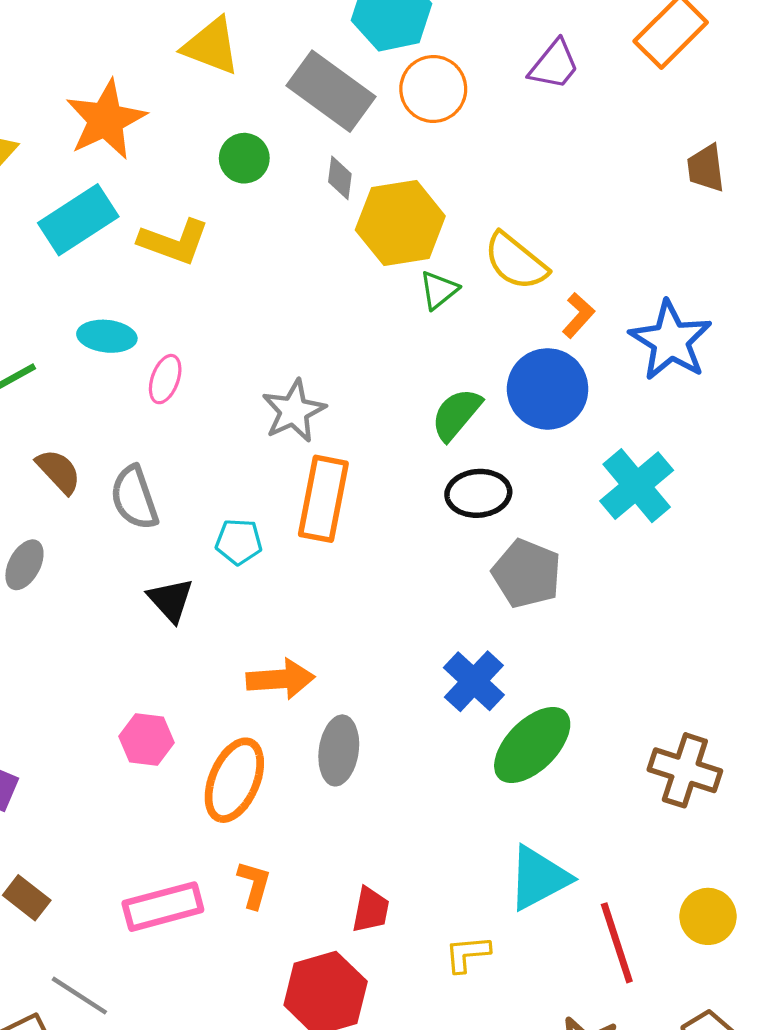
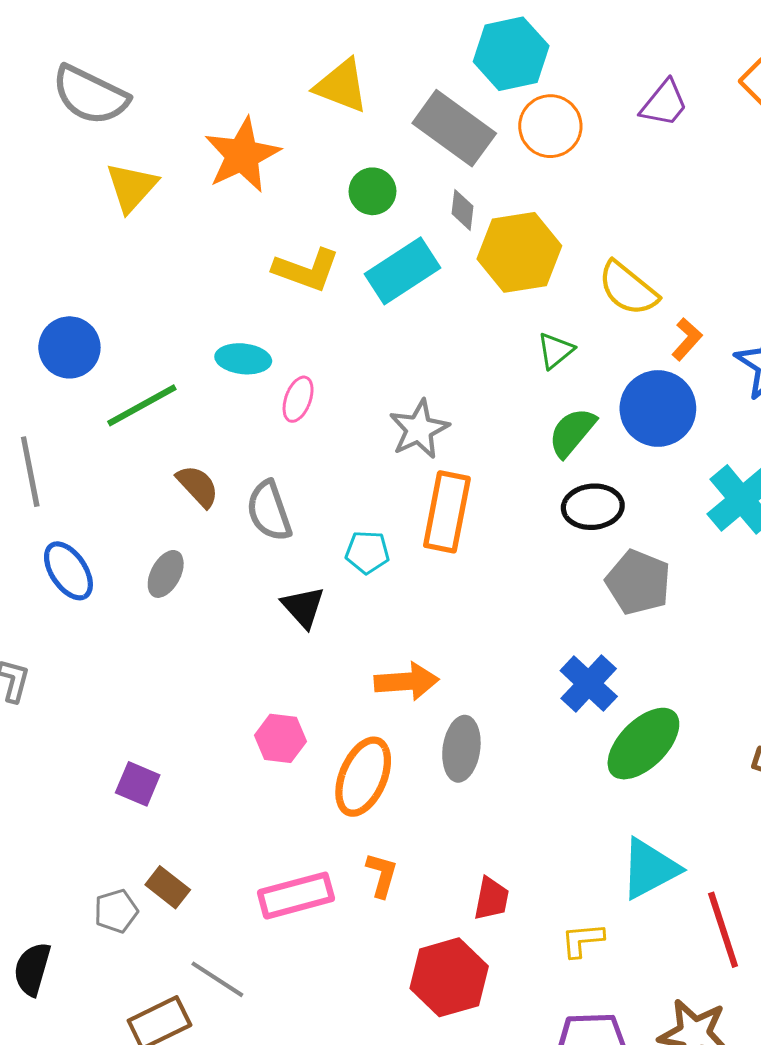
cyan rectangle: (78, 220) -> (402, 271), moved
green triangle: (439, 290) -> (556, 351), moved

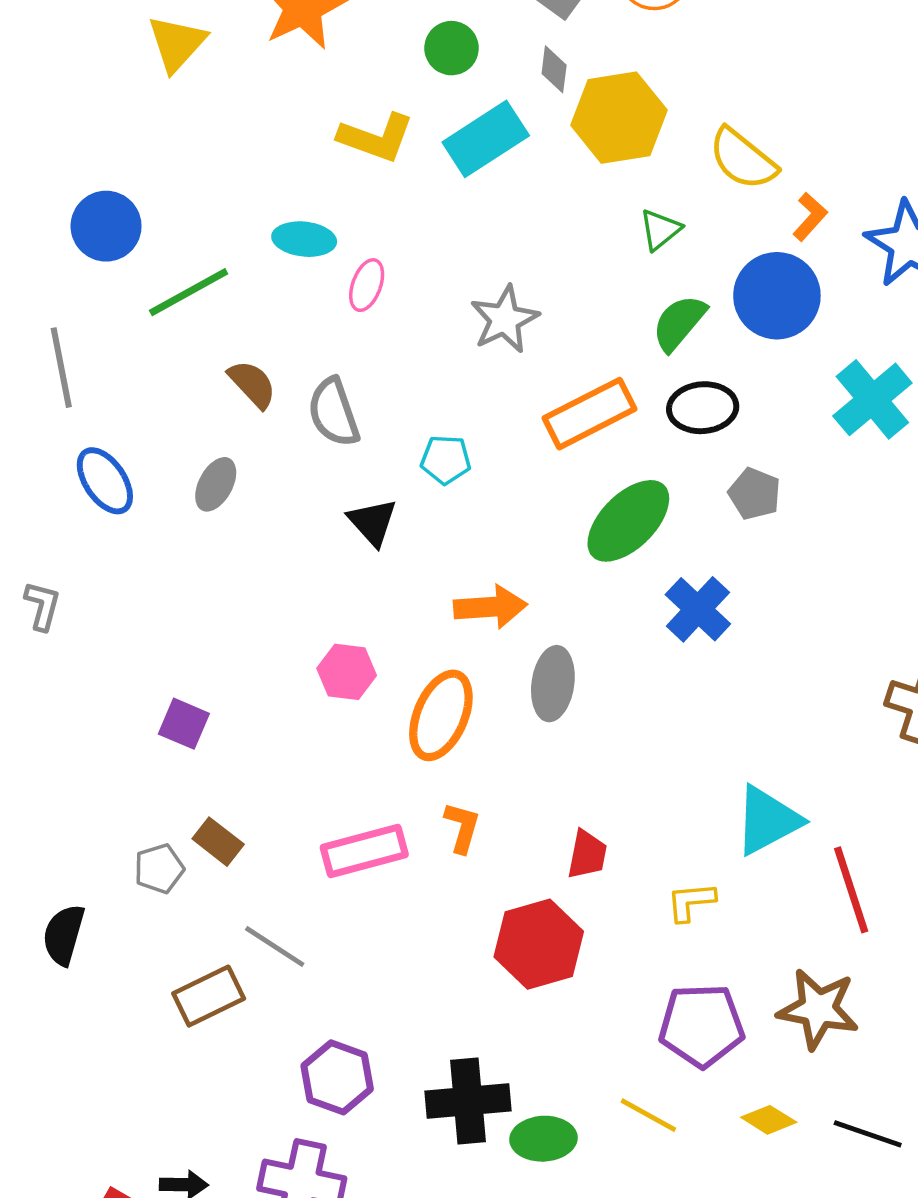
orange rectangle: (447, 512) -> (589, 414), moved, turned 52
gray pentagon: (638, 582) -> (755, 494), size x0.7
green ellipse: (643, 744) -> (628, 521), moved

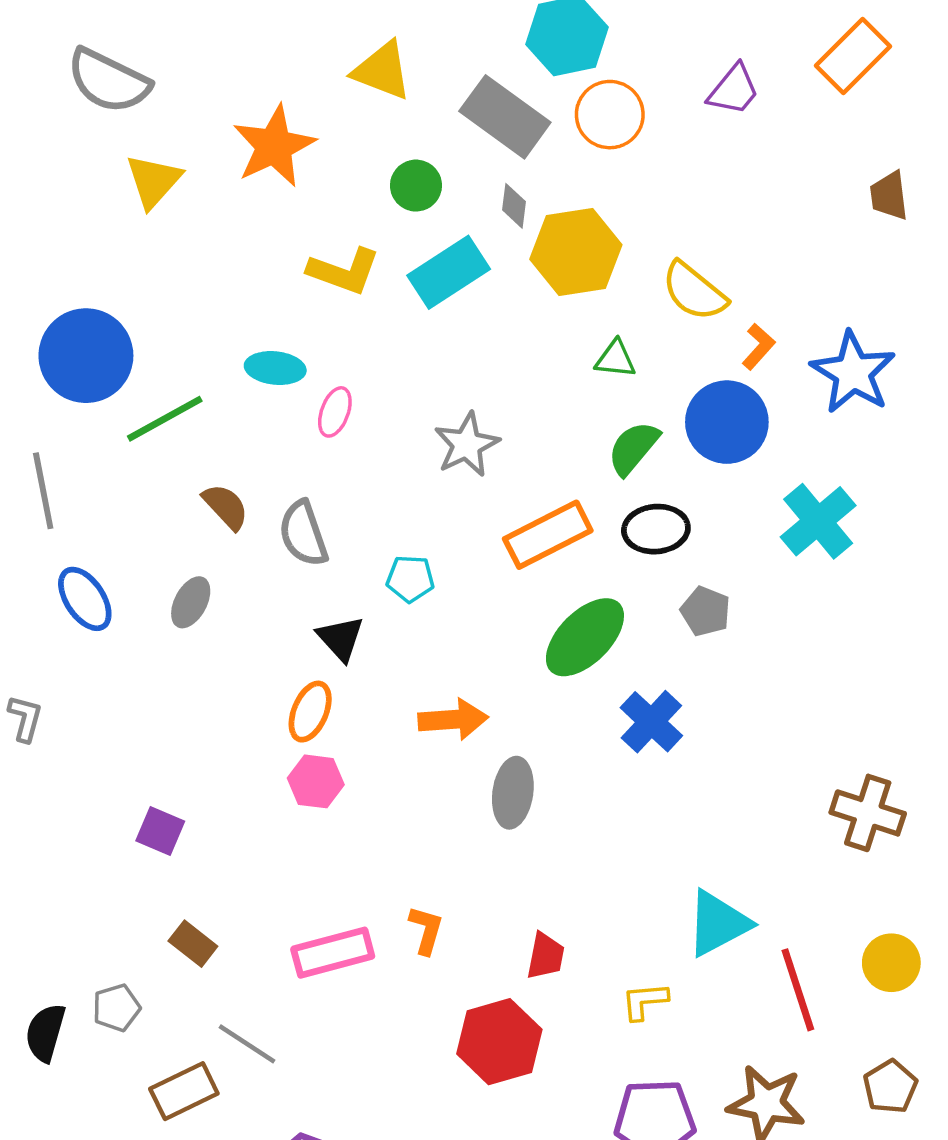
blue circle: (106, 226) -> (86, 356), size x1.4
green triangle: (660, 230) -> (615, 359), turned 45
orange ellipse: (441, 715) -> (310, 712), moved, size x0.7
gray pentagon: (159, 869) -> (116, 1008), moved

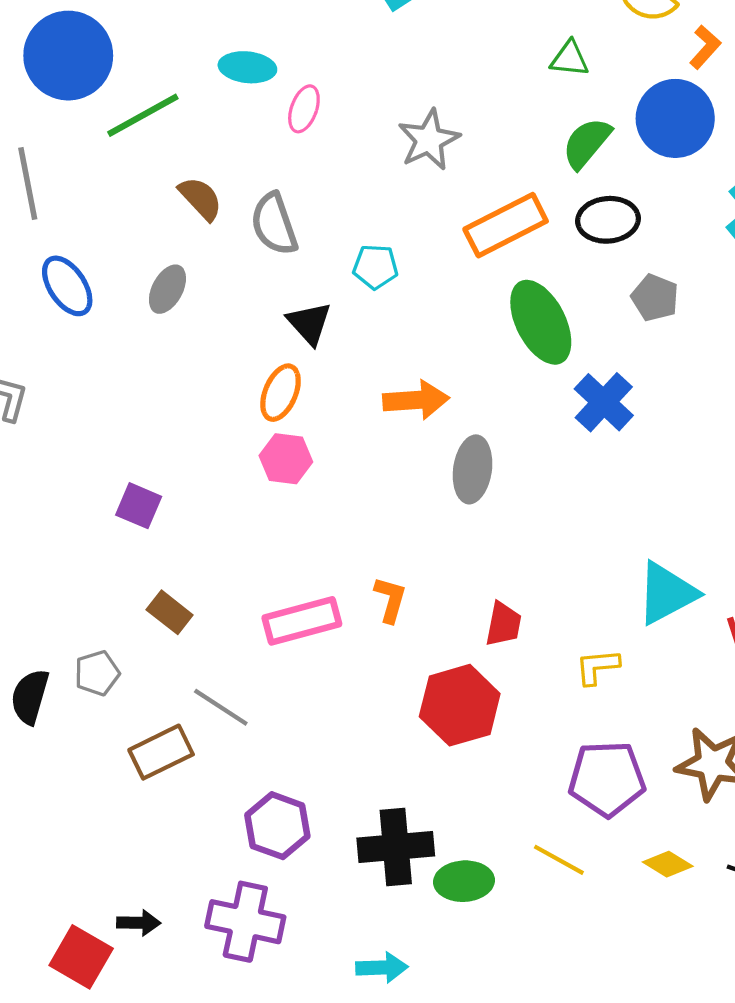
green ellipse: (585, 637) -> (541, 322), turned -72

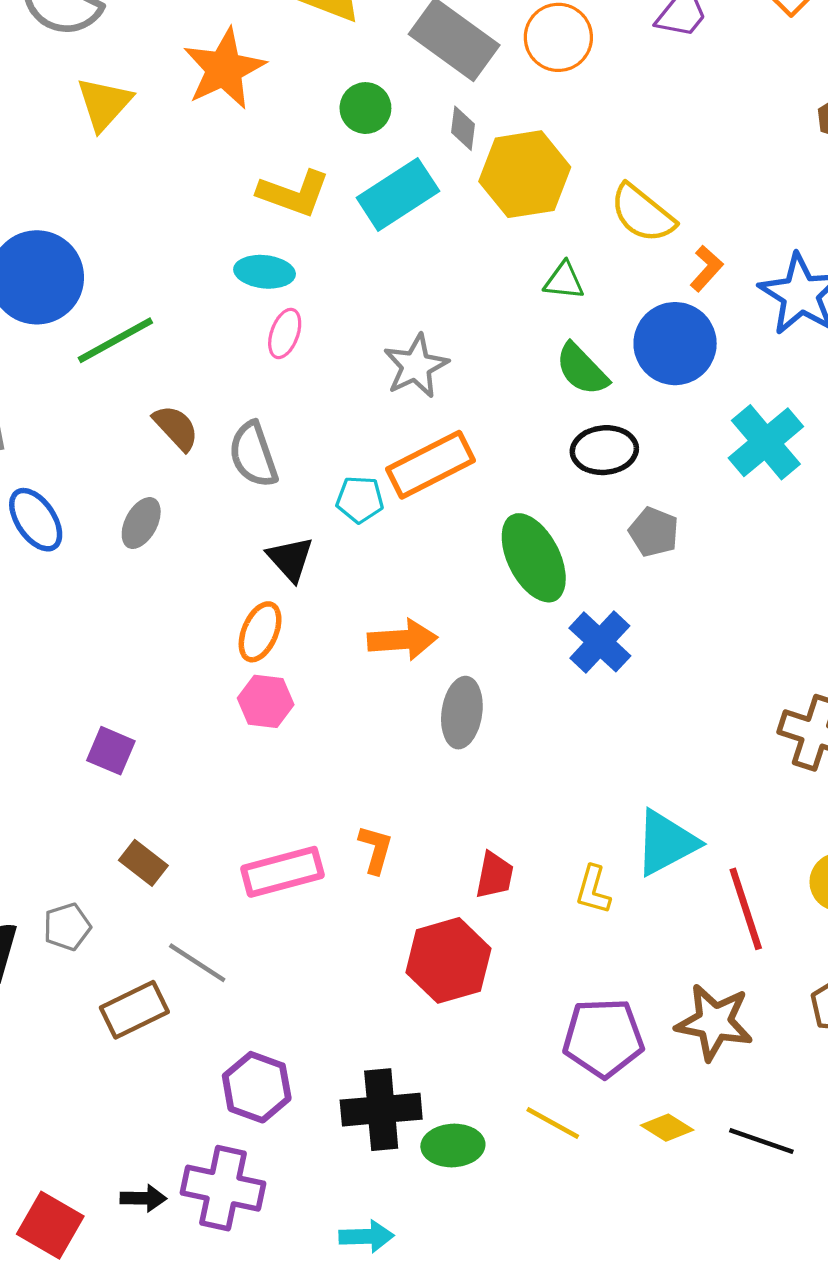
cyan ellipse: (247, 67) -> (265, 272), moved
green semicircle: (587, 143) -> (582, 369), turned -84
orange rectangle: (506, 225) -> (431, 465), moved
yellow L-shape: (597, 667) -> (593, 890), moved, turned -69
black arrow: (139, 923) -> (143, 1198), moved

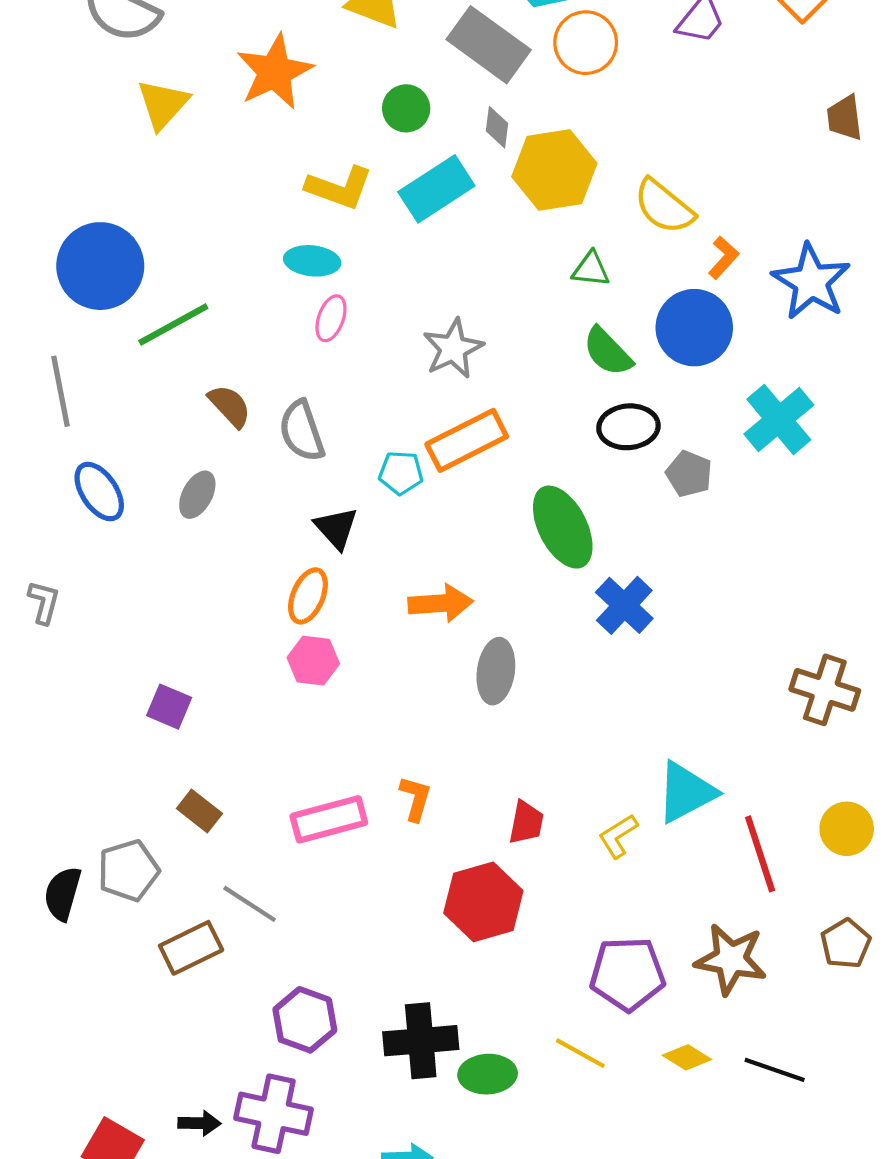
gray pentagon: (654, 532) -> (689, 474), moved
yellow L-shape: (593, 890) -> (618, 836), turned 42
gray pentagon: (67, 927) -> (128, 871), size x1.4

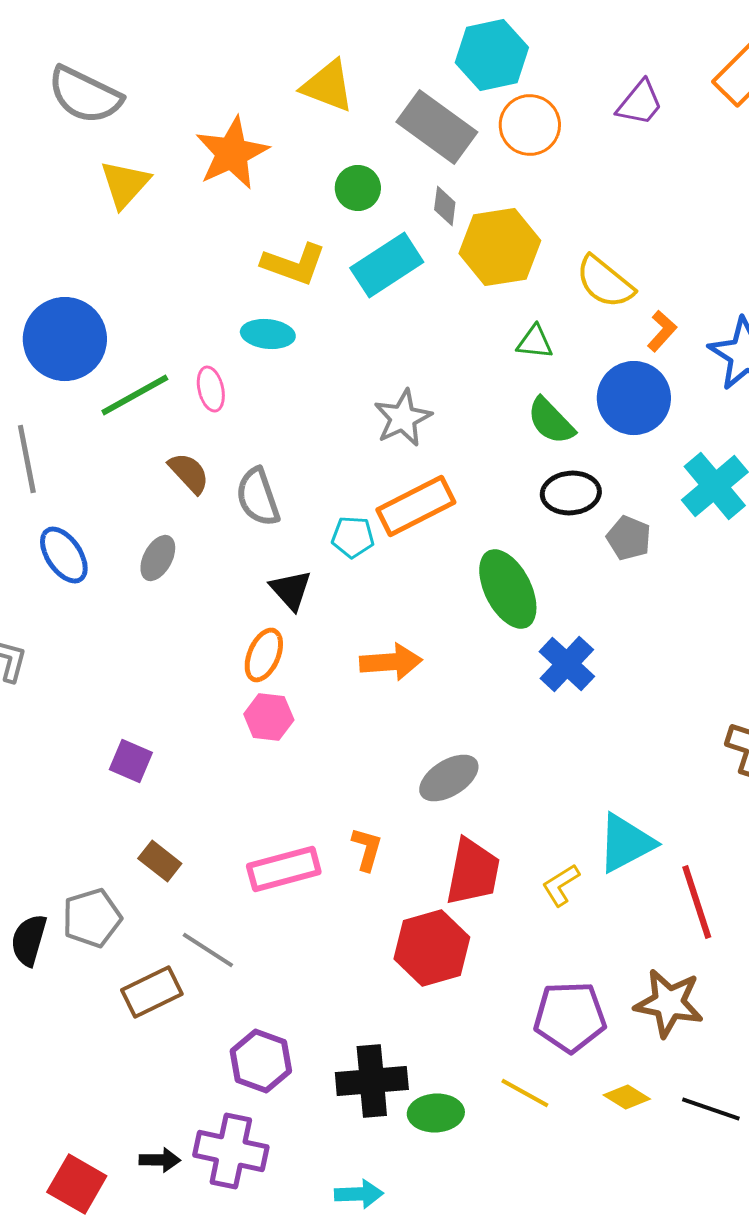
pink ellipse: (331, 318) -> (211, 389), moved, turned -33
gray ellipse: (496, 671) -> (449, 778), moved, turned 50
red trapezoid: (526, 822) -> (473, 872), size x1.6

